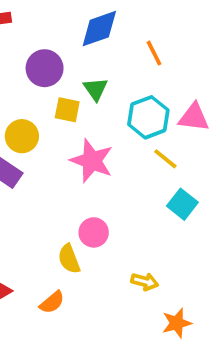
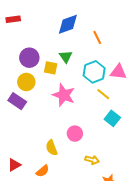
purple circle: (45, 68) -> (29, 58), moved
pink circle: (94, 232) -> (75, 134), moved

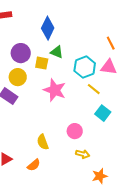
blue diamond: (68, 24) -> (48, 28), moved, turned -45
orange line: (97, 37) -> (111, 43), moved
green triangle: (66, 57) -> (57, 52), turned -32
pink circle: (75, 134) -> (75, 131), moved

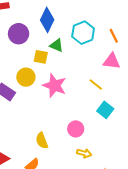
purple circle: (21, 53) -> (19, 34), moved
cyan hexagon: (85, 67) -> (83, 33), moved
yellow circle: (18, 77) -> (26, 77), moved

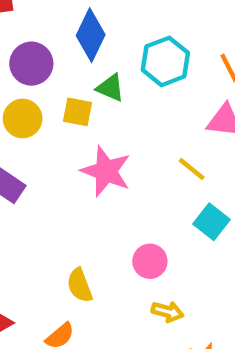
yellow circle: (26, 77) -> (23, 118), moved

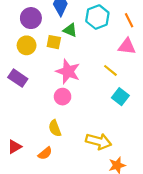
pink circle: (150, 261) -> (63, 97), moved
yellow arrow: (168, 312) -> (98, 141), size x1.6

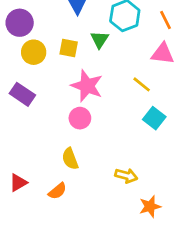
purple circle: (31, 18) -> (20, 23), moved
green triangle: (70, 30) -> (100, 40), moved, turned 40
yellow arrow: (98, 141) -> (126, 176), size x0.7

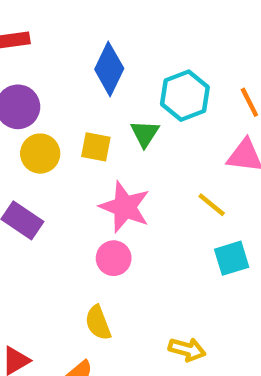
cyan square: (154, 118) -> (232, 258), turned 35

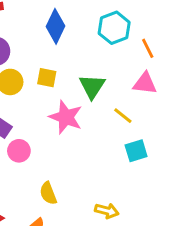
cyan hexagon: (185, 96) -> (114, 28), moved
green triangle: (145, 133) -> (92, 86), moved, size x1.4
pink circle: (114, 258) -> (19, 151), moved

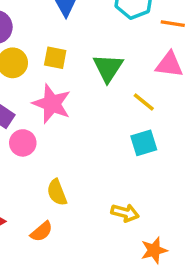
orange line: (148, 48) -> (173, 24), turned -54
pink star: (66, 117) -> (52, 104), moved
cyan square: (136, 151) -> (144, 143), moved

